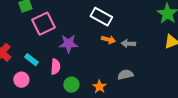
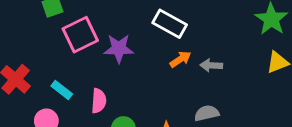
orange arrow: (108, 40) -> (180, 59), turned -48
purple star: (68, 44) -> (119, 48), moved

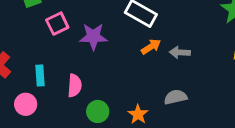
pink square: (80, 35) -> (57, 24), size x0.7
cyan rectangle: (62, 90) -> (40, 75), turned 48

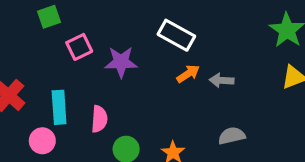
cyan rectangle: (40, 75) -> (59, 107), size x1.4
gray semicircle: (175, 97) -> (232, 136), moved

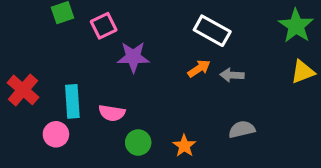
white rectangle: (176, 35) -> (212, 31), moved
pink square: (79, 47) -> (104, 26), moved
pink semicircle: (99, 119) -> (112, 113), turned 95

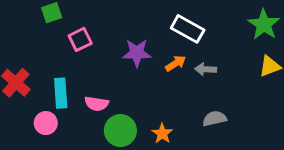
pink square: (104, 26) -> (80, 39), moved
purple star: (133, 57) -> (137, 53), moved
green circle: (138, 143) -> (120, 131), size x1.4

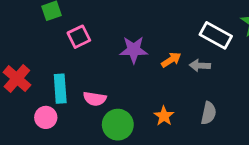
white rectangle: (188, 29) -> (216, 35), moved
gray semicircle: (214, 119) -> (209, 113), turned 115
orange star: (162, 133) -> (164, 116), moved

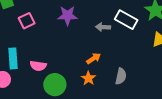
purple star: (134, 50) -> (67, 15), moved
orange arrow: (171, 60) -> (94, 58), moved
gray arrow: (200, 66) -> (103, 27), moved

